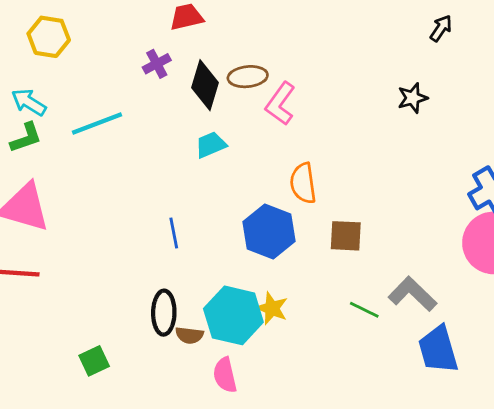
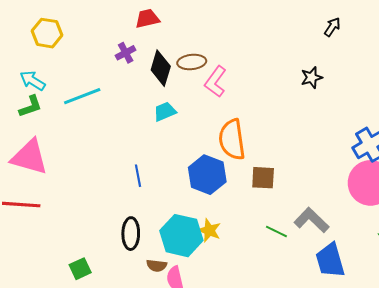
orange semicircle: (303, 183) -> (232, 140), size x1.4
brown semicircle: (189, 335) -> (157, 266), moved

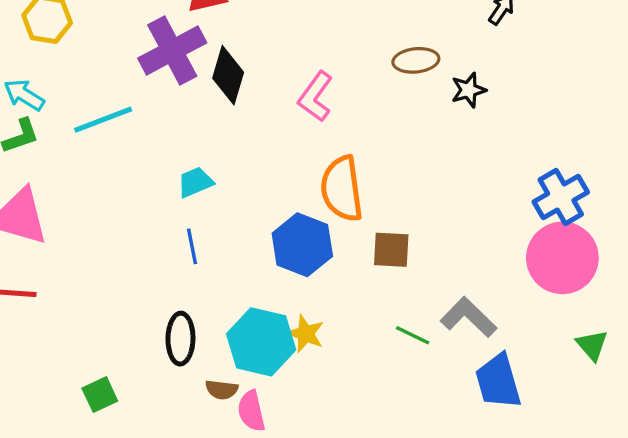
purple cross: (126, 53) -> (172, 50), size x2.0
brown ellipse: (192, 62) -> (416, 60), moved
cyan trapezoid: (165, 112) -> (195, 182), moved

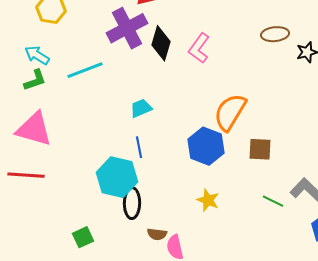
pink L-shape: (315, 97) -> (199, 48), moved
orange semicircle: (342, 189) -> (230, 112), turned 39
cyan hexagon: (261, 342) -> (117, 177), moved

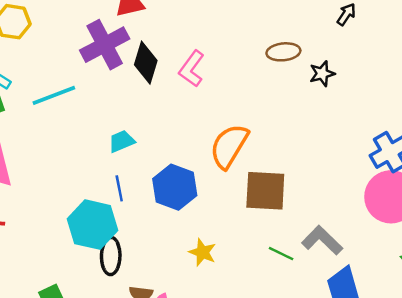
blue hexagon: (206, 146) -> (175, 187), moved
brown square: (260, 149) -> (265, 191), size x1.5

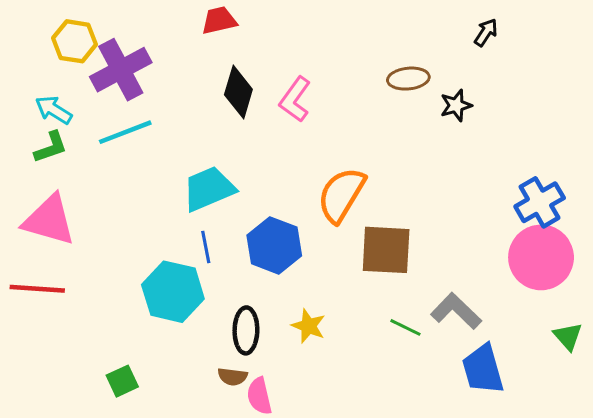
purple cross: (105, 45) -> (121, 70), moved
cyan trapezoid: (122, 141) -> (209, 189), size x1.6
black ellipse: (111, 256) -> (246, 330), moved

